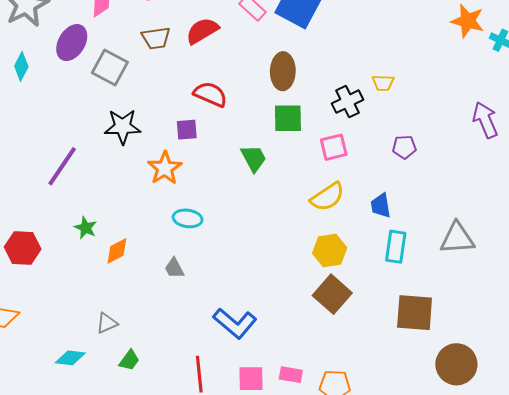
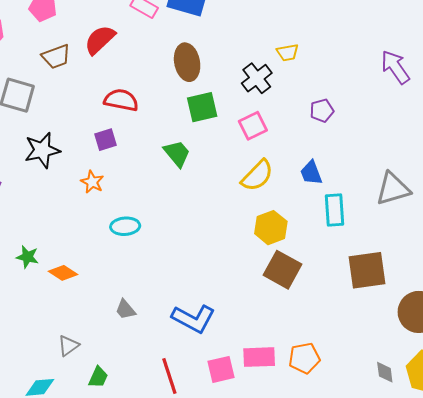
orange star: (165, 168) -> (92, 182), size x0.7
orange diamond: (117, 251) -> (63, 273), turned 72
gray trapezoid: (174, 268) -> (125, 310), moved
pink rectangle: (291, 375) -> (259, 357), size x1.4

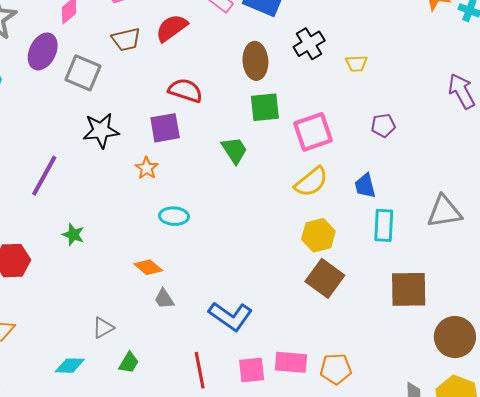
black cross: (257, 78) -> (309, 44), moved
pink square: (253, 126) -> (313, 132), size x1.4
purple square: (106, 140) -> (165, 128), size x1.4
orange diamond: (63, 273) -> (148, 267), moved

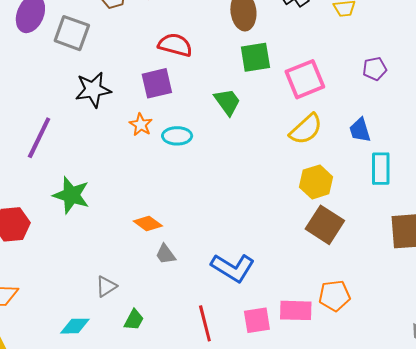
cyan ellipse: (174, 216) -> (177, 136), moved
green star: (73, 235) -> (71, 195), size x1.6
orange pentagon: (336, 369) -> (334, 296), moved

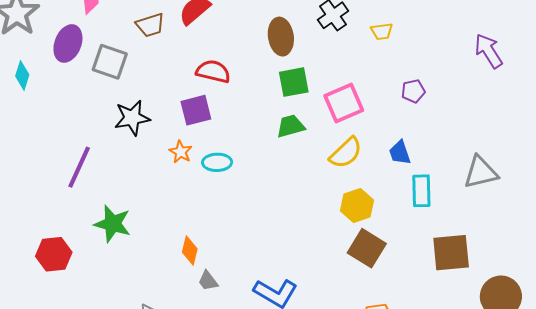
green trapezoid: (227, 102) -> (291, 126), moved, turned -68
orange diamond: (148, 224) -> (190, 251), turned 68

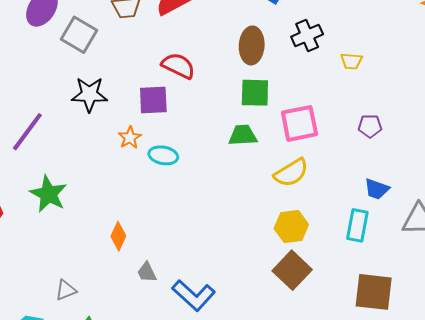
blue trapezoid: (400, 153) -> (377, 189), moved, turned -64
gray trapezoid: (208, 281) -> (147, 272), moved

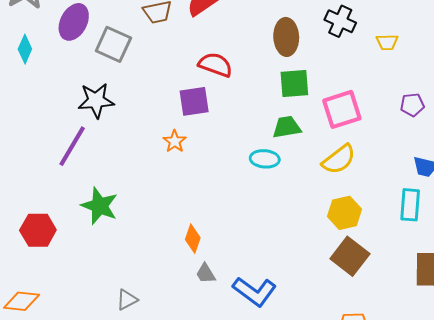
black cross: (307, 35) -> (340, 21), turned -36
black star: (89, 94) -> (96, 100), moved
cyan ellipse: (163, 155) -> (265, 159), moved
orange diamond: (118, 236) -> (193, 239), moved

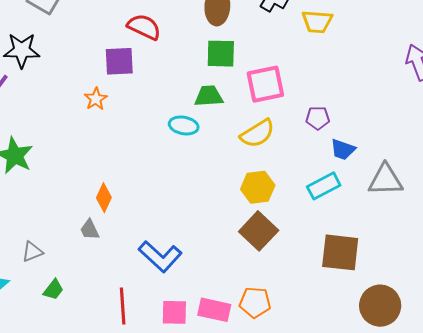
yellow trapezoid: (387, 42) -> (317, 22), size x1.4
purple pentagon: (412, 105) -> (318, 118), moved
cyan rectangle: (410, 205) -> (324, 186), turned 52
gray trapezoid: (206, 273) -> (90, 230), moved

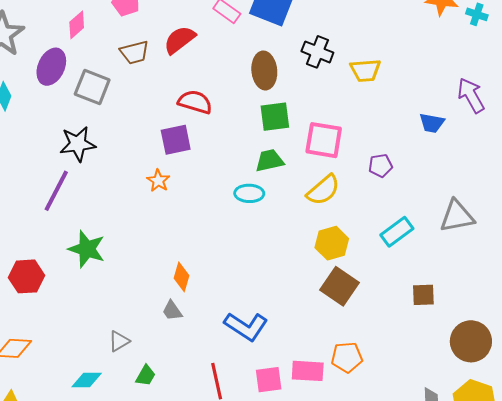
pink square: (265, 84) -> (324, 140), turned 30
blue trapezoid: (343, 150) -> (432, 123), moved
brown square: (340, 252) -> (423, 295), size x0.6

